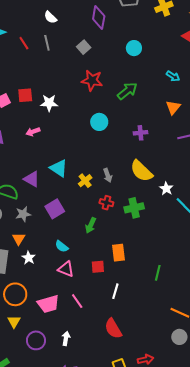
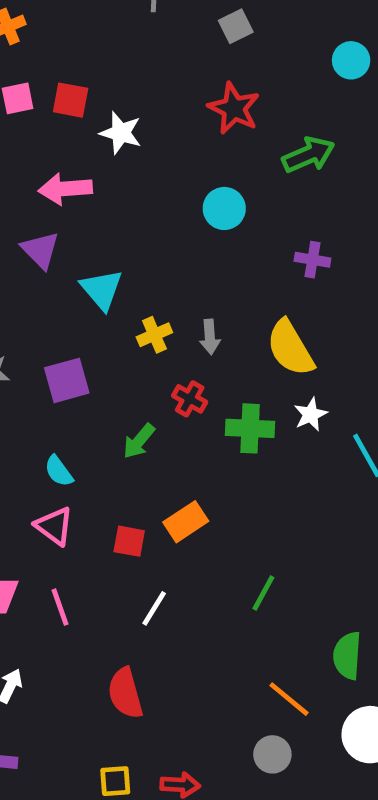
pink arrow: (33, 132) -> (65, 189), size x1.5
purple triangle: (32, 179) -> (40, 250), moved
white star: (166, 188) -> (311, 414), moved
orange rectangle: (119, 253) -> (186, 522), turned 48

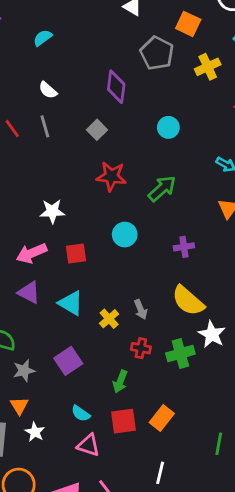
red square: (71, 100) -> (76, 254), moved
white star: (311, 414) -> (212, 334), size x1.4
red square: (129, 541) -> (123, 421), moved, size x1.4

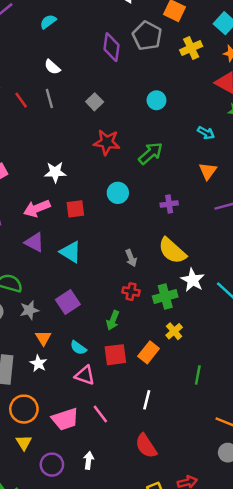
purple diamond: (116, 87) -> (111, 47), moved
yellow cross: (109, 319) -> (174, 331), moved
orange triangle: (19, 406) -> (43, 338), moved

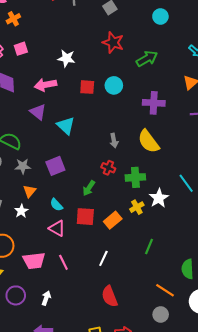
purple cross: (169, 204) -> (154, 103), size x1.5
red square: (75, 209) -> (87, 87), moved
white star: (193, 280) -> (159, 198), moved
red semicircle: (146, 446) -> (110, 296), moved

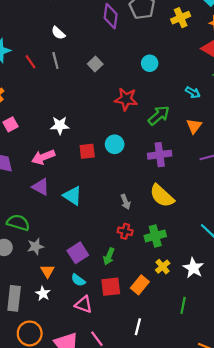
red star: (113, 43) -> (126, 99), moved
green arrow: (147, 59) -> (159, 115), moved
purple square: (55, 166) -> (78, 253), moved
white star: (159, 198) -> (193, 268), moved

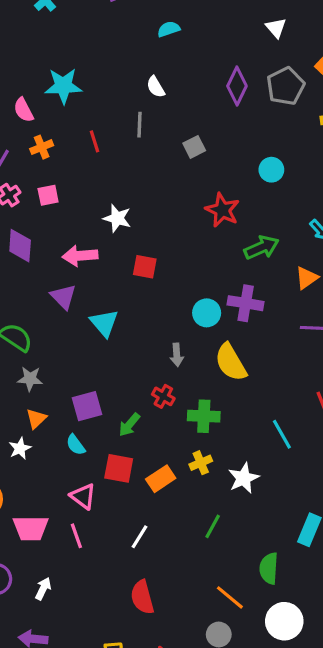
red line: (31, 62) -> (94, 141), moved
cyan circle: (115, 144) -> (207, 313), moved
pink triangle: (84, 304) -> (83, 496), moved

